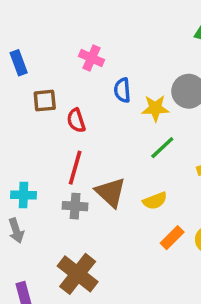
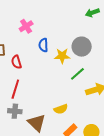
pink cross: (92, 58) -> (26, 26), turned 32
green line: (162, 148) -> (77, 74), moved
brown triangle: (110, 192) -> (37, 123), moved

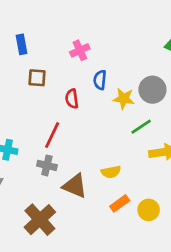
red semicircle: (16, 62) -> (72, 99), moved
brown triangle: (37, 123) -> (75, 186), turned -30

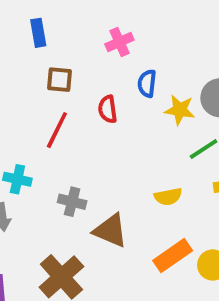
red line: (52, 135) -> (57, 130), moved
yellow semicircle: (111, 172) -> (168, 197), moved
orange rectangle: (120, 203) -> (173, 256), size x1.4

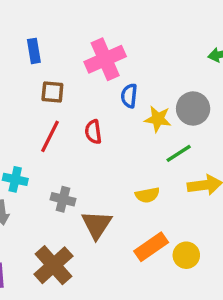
pink cross: (119, 42) -> (105, 59), size x1.6
red semicircle: (108, 109) -> (93, 132), moved
brown triangle: (110, 230) -> (97, 225), turned 40

